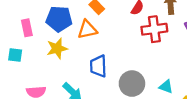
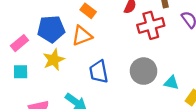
pink rectangle: (27, 28) -> (19, 43), turned 70
cyan square: (15, 55) -> (21, 72), moved
gray circle: (132, 84) -> (144, 71), moved

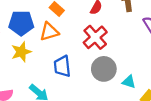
red cross: (151, 25) -> (95, 37), moved, turned -30

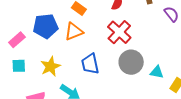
yellow star: (21, 52) -> (50, 66), moved

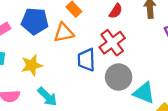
blue trapezoid: (90, 64) -> (86, 60), moved
cyan triangle: (157, 72) -> (144, 93), size x1.5

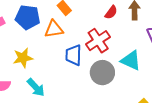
red semicircle: (116, 11) -> (111, 12), moved
cyan triangle: (144, 93) -> (131, 60), moved

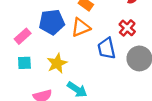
red cross: (98, 41) -> (127, 28), size x0.7

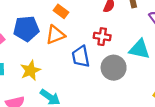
red cross: (127, 28) -> (102, 37), turned -35

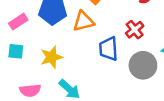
red cross: (102, 37) -> (135, 30), turned 35

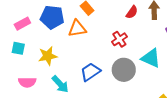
blue trapezoid: (108, 49) -> (90, 72), moved, turned 55

